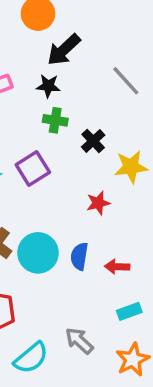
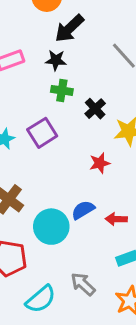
cyan circle: (38, 253) -> (51, 227), moved
blue semicircle: (79, 256) -> (83, 210), turned 50

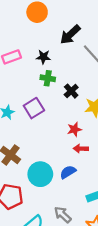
black arrow: (69, 28) -> (70, 35), moved
blue semicircle: (83, 210) -> (68, 172), moved
red arrow: (116, 219) -> (81, 149), moved

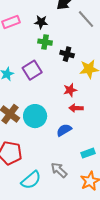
black cross: (71, 91) -> (67, 54), turned -32
cyan circle: (40, 174) -> (35, 116), moved

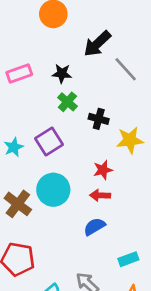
green cross: (45, 42) -> (67, 102), turned 32
red arrow: (76, 108) -> (100, 195), moved
cyan circle: (35, 116) -> (53, 190), moved

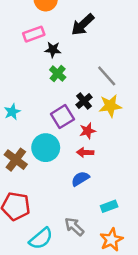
gray line: (126, 69) -> (107, 76), moved
pink rectangle: (19, 73) -> (34, 34), moved
black cross: (99, 119) -> (84, 101), moved, turned 35
purple square: (49, 142) -> (62, 117), moved

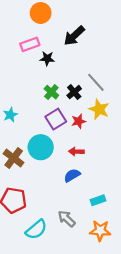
green cross: (58, 74) -> (51, 92), moved
black cross: (84, 101) -> (74, 92), moved
yellow star: (110, 106) -> (99, 109), turned 30
red star: (88, 131) -> (79, 121), moved
orange star: (111, 240) -> (100, 231), turned 30

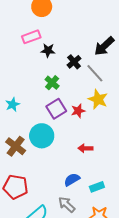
black arrow: (74, 36) -> (104, 46), moved
black cross: (74, 92) -> (74, 62), moved
red arrow: (76, 152) -> (85, 148), moved
blue semicircle: (72, 175) -> (72, 180), moved

